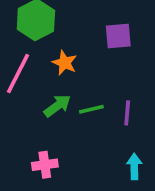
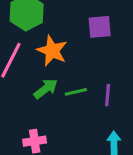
orange star: (65, 63) -> (52, 51), size x1.4

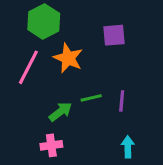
green arrow: (46, 89) -> (60, 112), moved

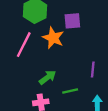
purple square: (114, 35) -> (72, 21), moved
green line: (91, 98) -> (70, 91), moved

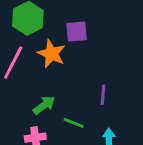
green line: (70, 91) -> (74, 123), turned 35

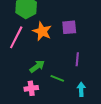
purple square: (77, 32) -> (69, 27), moved

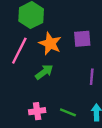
green arrow: (37, 66) -> (44, 72), moved
green line: (57, 78) -> (68, 112), moved

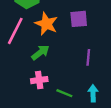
pink cross: (37, 111) -> (39, 80), moved

